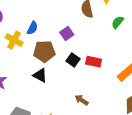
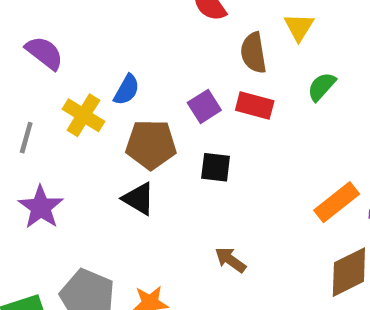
black square: (73, 60) -> (216, 167), turned -32
red rectangle: (94, 62) -> (255, 106), moved

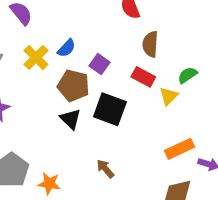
yellow triangle: (299, 27) -> (169, 96), moved
purple square: (204, 106) -> (100, 64), moved, turned -36
black square: (216, 167) -> (110, 109), size x1.6
black triangle: (139, 199) -> (71, 119), moved

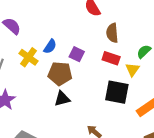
black square: (110, 109) -> (117, 92), moved
black triangle: (71, 119) -> (62, 99), turned -49

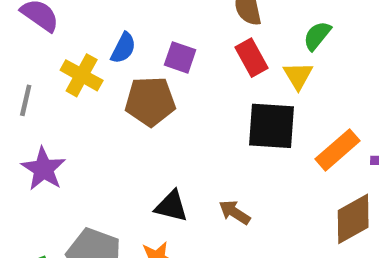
red rectangle: (111, 58) -> (252, 58), turned 49
black triangle: (62, 99) -> (171, 206), moved, turned 35

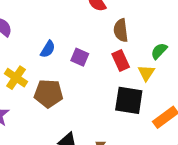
yellow cross: (82, 75) -> (16, 78), moved
brown pentagon: (150, 101) -> (49, 93), moved

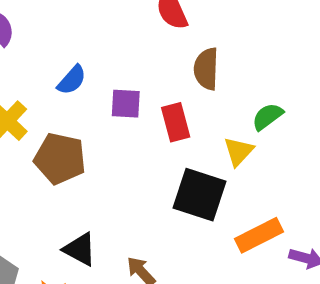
purple square: (80, 57) -> (126, 104), turned -30
red rectangle: (121, 60) -> (176, 122), moved

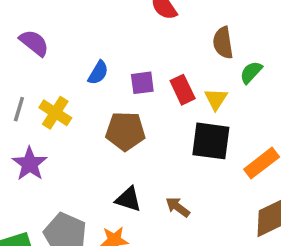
brown semicircle: (206, 69) -> (223, 43), moved
yellow triangle: (239, 151) -> (216, 99), moved
brown pentagon: (60, 159) -> (125, 131), moved

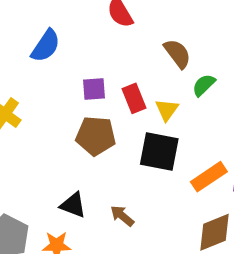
brown semicircle: (223, 43) -> (177, 54), turned 148
blue semicircle: (98, 73) -> (46, 46), moved, size x1.4
brown pentagon: (125, 131) -> (96, 136), moved

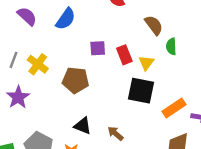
green semicircle: (204, 85) -> (171, 46), turned -49
brown pentagon: (96, 136) -> (76, 80), moved

